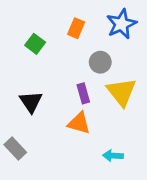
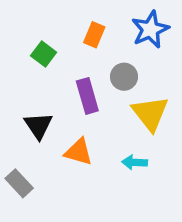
purple rectangle: (83, 93) -> (87, 96), moved, size x1.4
orange triangle: (79, 123) -> (79, 152), moved
cyan arrow: (113, 156) -> (134, 162), moved

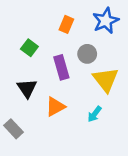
green square: (44, 54) -> (29, 48), moved
orange triangle: (79, 152) -> (55, 107), turned -45
cyan arrow: (134, 162) -> (95, 114), turned -56

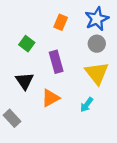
gray circle: (87, 54) -> (97, 44), moved

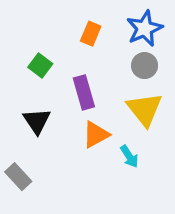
orange triangle: (50, 98) -> (96, 135), moved
cyan arrow: (87, 105) -> (129, 156), turned -70

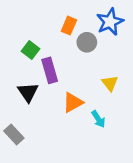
gray circle: (145, 66) -> (87, 42), moved
purple rectangle: (84, 92) -> (50, 70), moved
yellow triangle: (145, 109) -> (110, 83), size x0.6

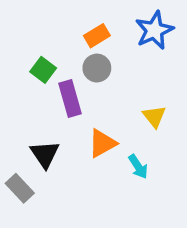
orange rectangle: (69, 26) -> (97, 36), turned 36
gray circle: (87, 42) -> (97, 68), moved
black triangle: (28, 92) -> (45, 154), moved

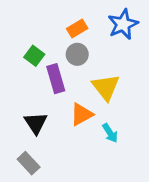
yellow triangle: (154, 116) -> (106, 87), moved, size x1.5
gray rectangle: (20, 188) -> (29, 163), moved

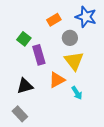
blue star: (123, 24) -> (86, 17), turned -30
gray circle: (77, 54) -> (70, 38), moved
black triangle: (36, 123) -> (25, 86), turned 48

